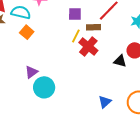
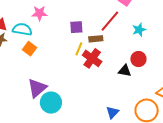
purple triangle: (31, 72) -> (37, 88), size x1.5

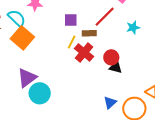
cyan semicircle: (22, 29) -> (17, 18), turned 30
orange square: (30, 49) -> (22, 38), size x1.6
red circle: (138, 59) -> (111, 57), moved
blue triangle: (113, 112) -> (110, 102), moved

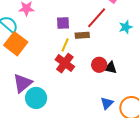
red cross: (84, 52) -> (65, 63), moved
red circle: (111, 57) -> (99, 65), moved

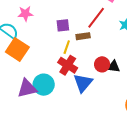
purple triangle: (23, 83) -> (27, 88), turned 30
cyan circle: (36, 98) -> (44, 85), moved
blue triangle: (107, 103) -> (83, 83), moved, size x1.5

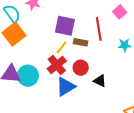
red line: (96, 18) -> (99, 29), turned -65
purple square: (63, 25) -> (65, 26), size x1.5
red circle: (102, 64) -> (81, 68), moved

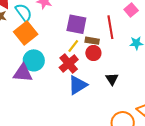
red circle: (81, 68) -> (93, 53), moved
cyan circle: (28, 76) -> (34, 60), moved
black triangle: (100, 81) -> (112, 79), turned 32

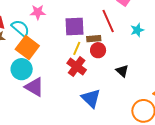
cyan circle: (34, 60) -> (22, 69), moved
purple triangle: (23, 73) -> (34, 87), turned 40
blue triangle: (78, 85) -> (91, 98), moved, turned -30

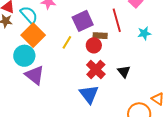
purple square: (74, 27) -> (83, 21), turned -30
yellow line: (77, 48) -> (67, 42), moved
red circle: (98, 50) -> (94, 45), moved
red cross: (77, 67) -> (96, 69), moved

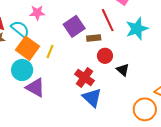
cyan star: (144, 33) -> (137, 29), size x1.6
yellow line: (67, 42) -> (50, 51), moved
red circle: (94, 45) -> (105, 56), moved
red cross: (96, 69) -> (84, 77), moved

